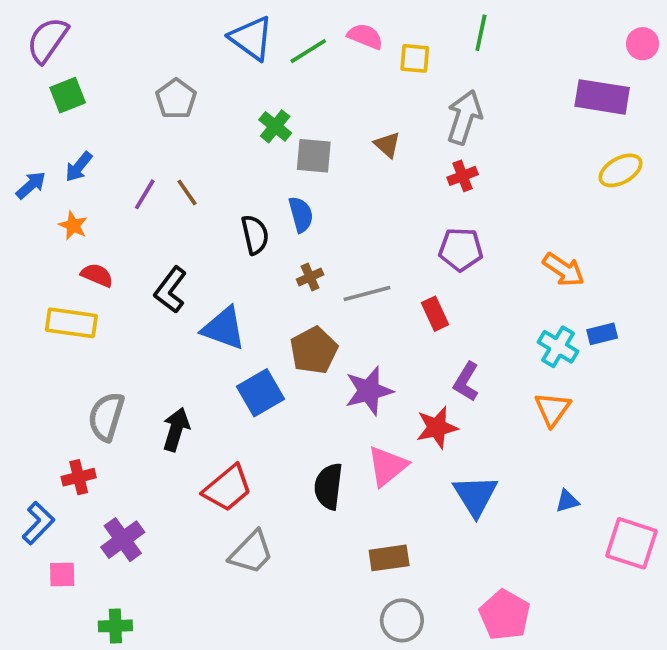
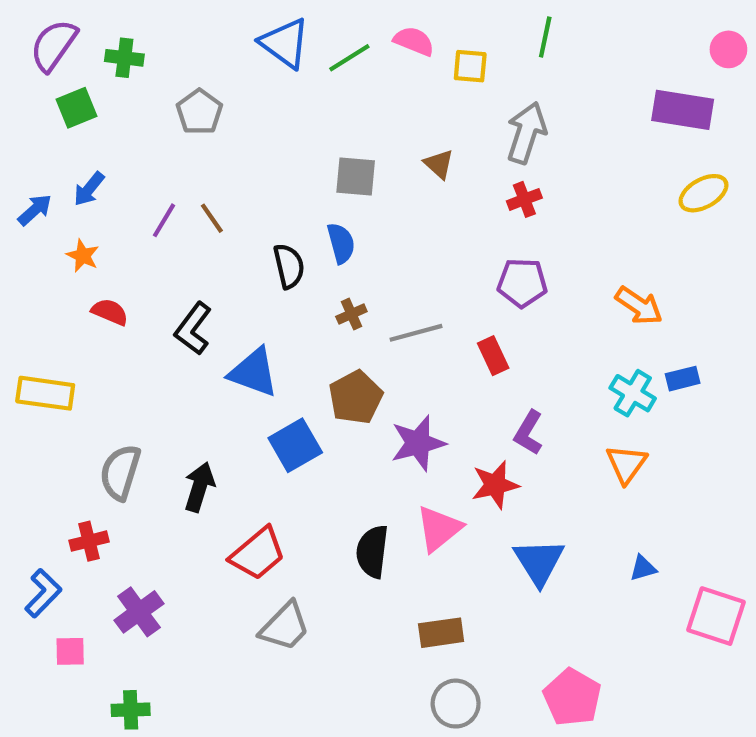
green cross: (275, 126) -> (124, 58), moved, turned -32
yellow rectangle: (71, 323) -> (45, 393), moved

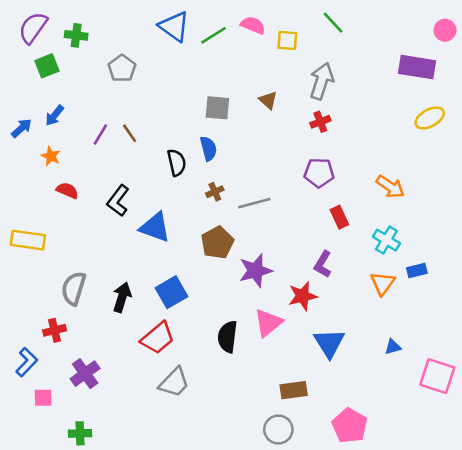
green line: (545, 37) -> (333, 23), turned -55
red rectangle: (493, 356) -> (339, 217), moved
blue rectangle: (683, 379) -> (417, 271), moved
blue square: (295, 445) -> (172, 292), moved
brown rectangle: (441, 633) -> (294, 390), moved

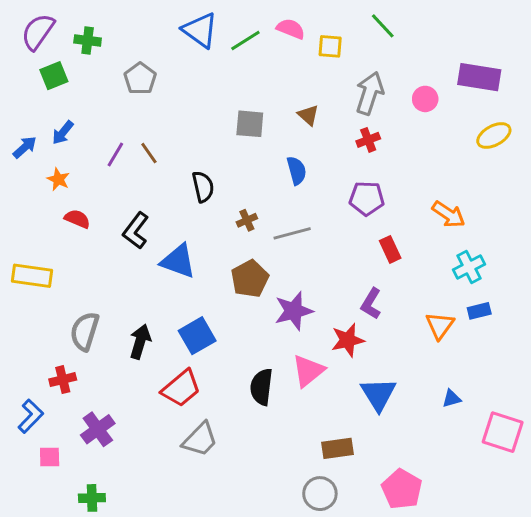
pink circle: (445, 30) -> (425, 99), moved
blue semicircle: (208, 149) -> (297, 171), moved
cyan cross: (386, 240) -> (469, 267), moved, turned 32

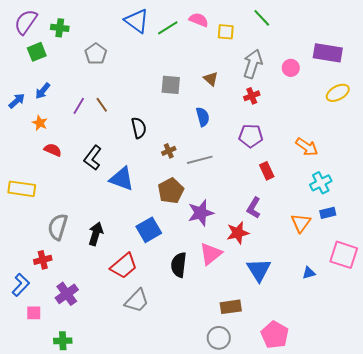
blue square: (197, 336) -> (149, 230), moved
pink square: (503, 432) -> (344, 255), moved

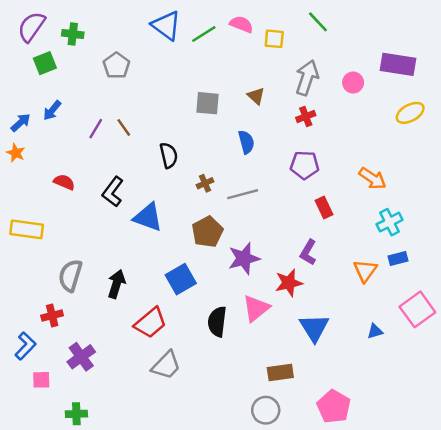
orange star: (40, 123) -> (16, 153), moved
pink square: (344, 255) -> (417, 309), turned 36

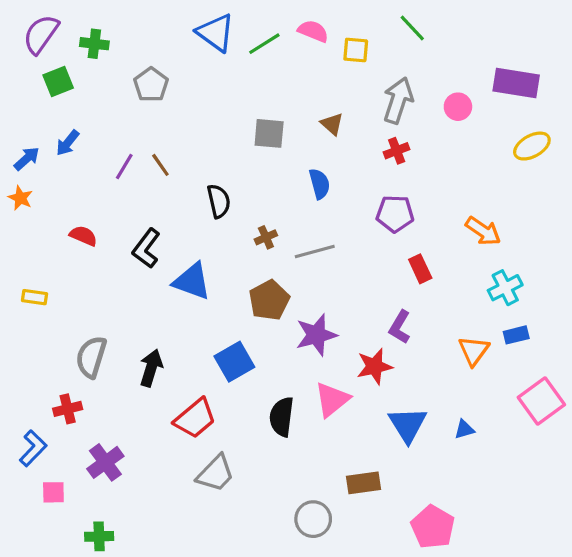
yellow rectangle: (27, 229) -> (35, 297), size x0.6
blue triangle: (375, 331) -> (464, 429), moved
gray circle: (266, 410) -> (313, 519), moved

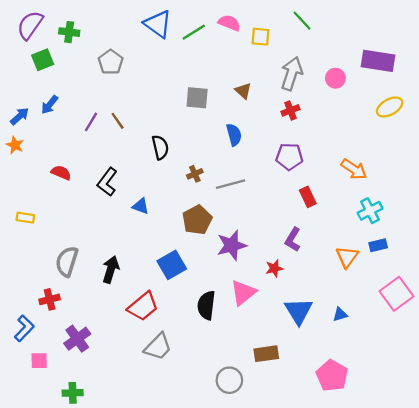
blue triangle: (192, 281) -> (141, 206), size x0.6
red star: (375, 366) -> (274, 268), size x0.7
pink pentagon: (433, 527) -> (332, 376), moved

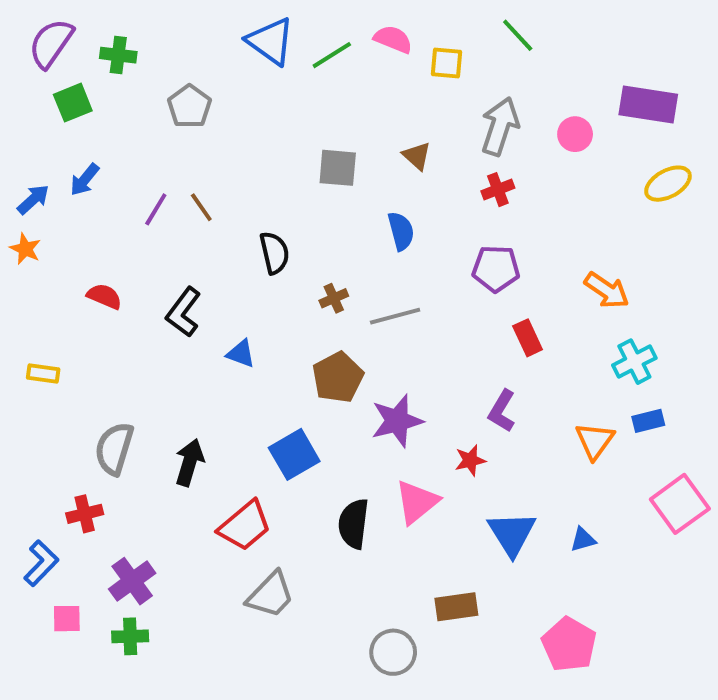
green cross: (73, 393) -> (130, 636), moved

